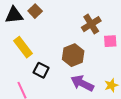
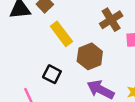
yellow rectangle: (23, 47) -> (61, 34), moved

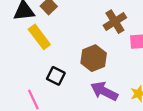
yellow rectangle: (61, 34) -> (39, 37), moved

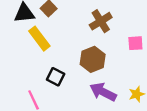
brown cross: (115, 22) -> (101, 21), moved

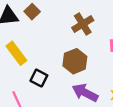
yellow rectangle: (39, 39) -> (16, 53), moved

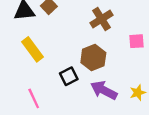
black square: (39, 78) -> (69, 76), moved, turned 36

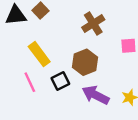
yellow rectangle: (32, 49) -> (39, 54), moved
pink line: (34, 98) -> (30, 82), moved

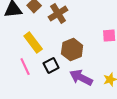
brown cross: (93, 24) -> (58, 14), moved

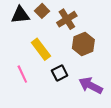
brown hexagon: (72, 50) -> (83, 44), moved
pink line: (25, 67) -> (22, 74), moved

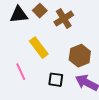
brown hexagon: (83, 44) -> (80, 56), moved
black square: (60, 73) -> (56, 80), moved, turned 35

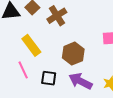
pink line: (21, 72) -> (23, 70), moved

